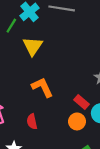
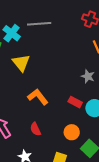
orange circle: (77, 121) -> (72, 132), moved

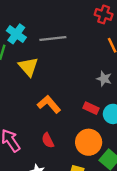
gray line: (39, 24) -> (53, 38), moved
orange circle: (72, 132) -> (89, 142), size x1.5

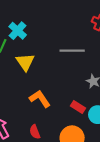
gray line: (53, 38) -> (72, 51), moved

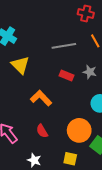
red rectangle: (78, 107) -> (66, 75), moved

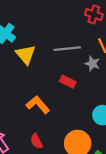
yellow triangle: (20, 65) -> (26, 55), moved
gray star: (90, 72) -> (92, 64), moved

